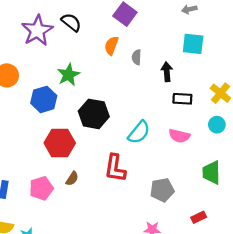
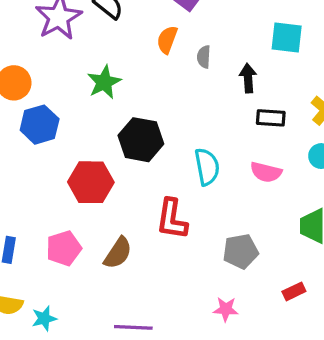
blue hexagon: (44, 99) -> (40, 125), moved
cyan semicircle: (139, 132) -> (207, 167), turned -50
brown semicircle: (72, 179) -> (118, 253), moved, size x1.5

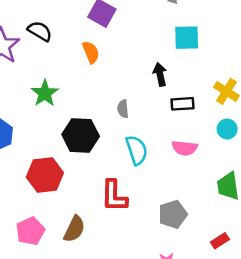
orange semicircle: (167, 40) -> (91, 52), turned 145
gray semicircle: (204, 57) -> (123, 109), moved

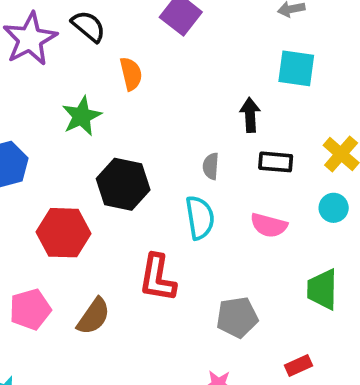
orange semicircle: (91, 52) -> (131, 74), moved
gray semicircle: (123, 109) -> (211, 166), moved

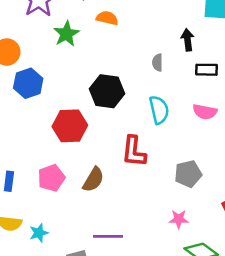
orange semicircle: (131, 74) -> (107, 18), turned -60
green star: (82, 116) -> (66, 34), moved
gray semicircle: (211, 166) -> (157, 63), moved

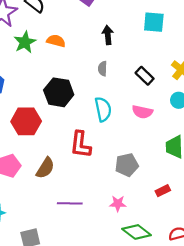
orange semicircle: (107, 18) -> (56, 41), moved
black arrow: (188, 40) -> (108, 35), moved
black rectangle: (207, 70) -> (145, 76), turned 42
purple line: (108, 236) -> (70, 203), moved

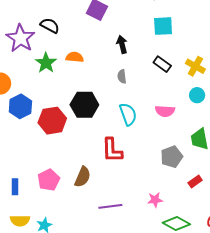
black rectangle: (145, 76) -> (162, 64), moved
red hexagon: (26, 121) -> (52, 121), moved
gray pentagon: (127, 165) -> (172, 157), moved

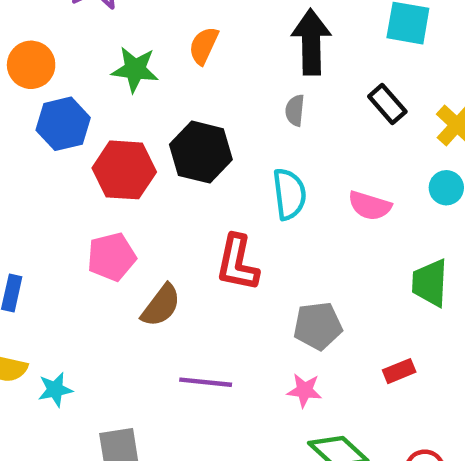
black arrow: (122, 44) -> (311, 42), size x1.6
orange semicircle: (75, 57) -> (204, 46), turned -84
green star: (46, 63) -> (135, 69), moved, turned 30
gray pentagon: (172, 157) -> (318, 326), moved
pink pentagon: (49, 180) -> (111, 257), moved

